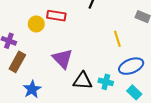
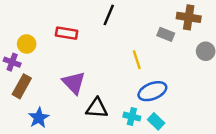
yellow circle: (36, 24) -> (27, 44), moved
cyan cross: (106, 82) -> (132, 117), moved

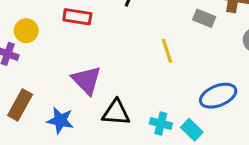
brown rectangle: (22, 86) -> (20, 105), moved
blue ellipse: (152, 91) -> (218, 96), moved
blue star: (39, 118) -> (60, 120), moved, turned -30

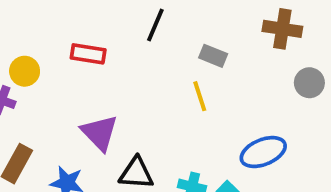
gray rectangle: (204, 18) -> (213, 56), moved

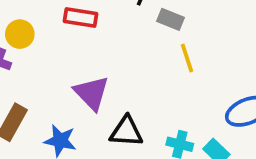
gray rectangle: (213, 56) -> (170, 19), moved

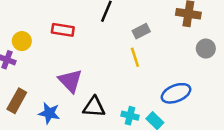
gray rectangle: (170, 19) -> (141, 31), moved, turned -49

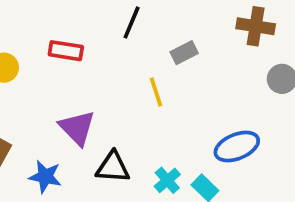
yellow line: (135, 57) -> (156, 92), moved
cyan cross: (130, 116) -> (167, 180), turned 35

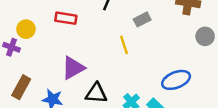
purple triangle: (77, 128) -> (73, 68), turned 45

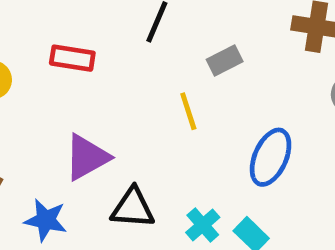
blue ellipse: (176, 80) -> (271, 157), moved, turned -44

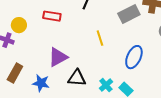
gray rectangle: (225, 61) -> (129, 14), moved, size x1.5

